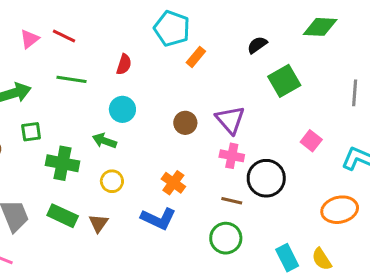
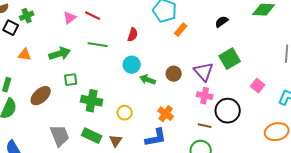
green square: (284, 81) -> (230, 59), moved
green arrow: (104, 141) -> (148, 80), moved
blue L-shape: (158, 219) -> (156, 138), turned -35

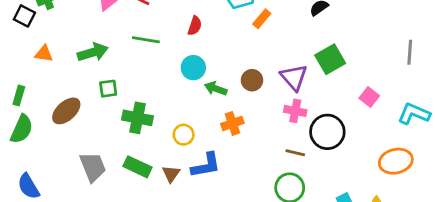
orange cross: (166, 114) -> (232, 123), moved, turned 35
blue L-shape: (156, 138) -> (206, 165), moved

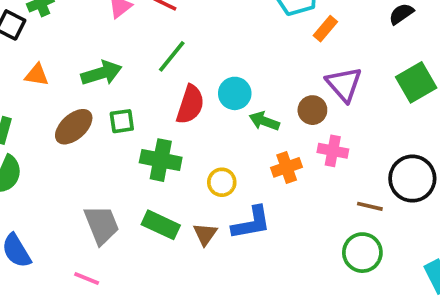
red semicircle: (195, 26) -> (190, 105), moved, size x1.5
green line: (146, 40) -> (172, 56), turned -60
purple triangle: (294, 77) -> (344, 84), moved
brown ellipse: (66, 111) -> (74, 127), moved
pink cross: (295, 111) -> (333, 151), moved

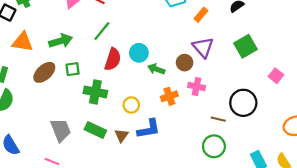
orange rectangle: (325, 29) -> (201, 15), moved
orange triangle: (37, 75) -> (23, 42), size x1.5

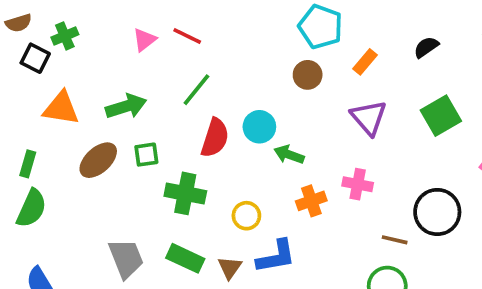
brown circle: (185, 63) -> (308, 75), moved

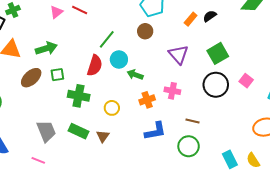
orange rectangle: (365, 62) -> (191, 19), moved
green line: (196, 90) -> (107, 39), moved
black circle: (437, 212) -> (216, 85), moved
blue L-shape: (276, 256) -> (155, 131), moved

